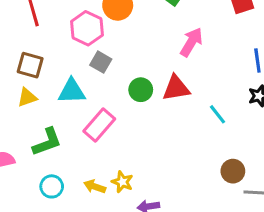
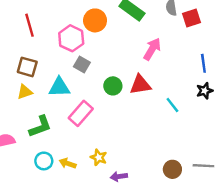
brown circle: (233, 171) -> (172, 169), moved
yellow arrow: (95, 186) -> (68, 163), moved

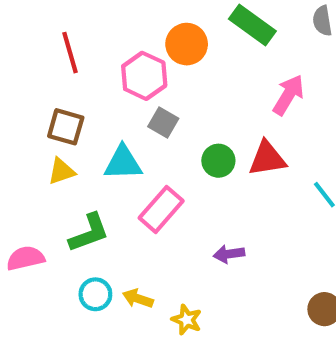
yellow star: (99, 157) -> (187, 320), moved
purple arrow: (119, 176) -> (229, 254), moved

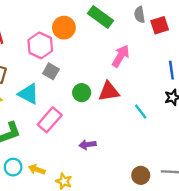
cyan triangle: (123, 163) -> (28, 94), turned 30

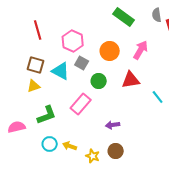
orange circle: (64, 28) -> (110, 51), moved
green circle: (82, 93) -> (99, 81), moved
cyan triangle: (28, 94) -> (61, 71), moved
brown circle: (141, 175) -> (116, 151), moved

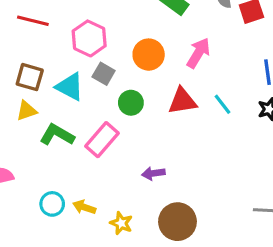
red line: (38, 30) -> (33, 21), turned -60
cyan line: (158, 97) -> (222, 104), moved
green L-shape: (47, 115) -> (57, 135), moved, turned -130
brown circle: (116, 151) -> (177, 222), moved, size x1.5

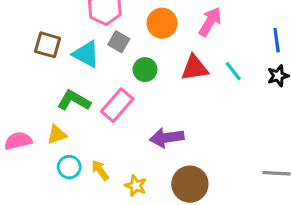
yellow triangle: (26, 111) -> (57, 135), moved
purple arrow: (153, 173) -> (167, 138), size x1.5
yellow arrow: (84, 207) -> (100, 170), turned 35

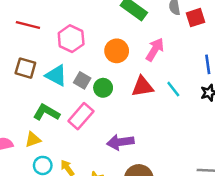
gray square: (119, 42) -> (82, 80), moved

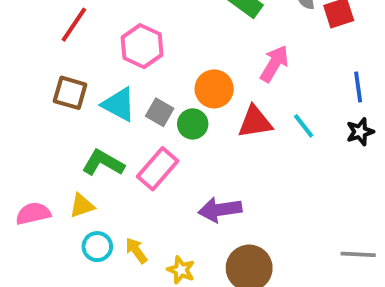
red line: (28, 25) -> (74, 25), turned -70
orange circle: (117, 51) -> (214, 89), moved

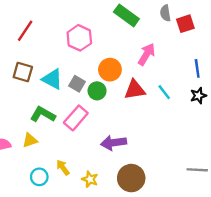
pink hexagon: (142, 46) -> (79, 38), moved
cyan circle: (97, 247) -> (39, 177), moved

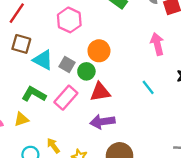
pink arrow: (147, 54) -> (157, 44), moved, turned -45
brown square: (23, 72) -> (21, 44), moved
red triangle: (135, 90) -> (100, 92), moved
cyan line: (164, 92) -> (148, 87), moved

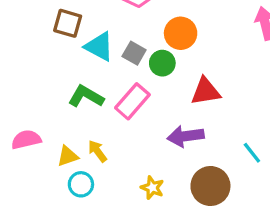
cyan line: (148, 87) -> (252, 153), moved
red triangle: (100, 92) -> (205, 91), moved
yellow triangle: (21, 119) -> (68, 156), moved
yellow arrow: (53, 146) -> (98, 151), moved

